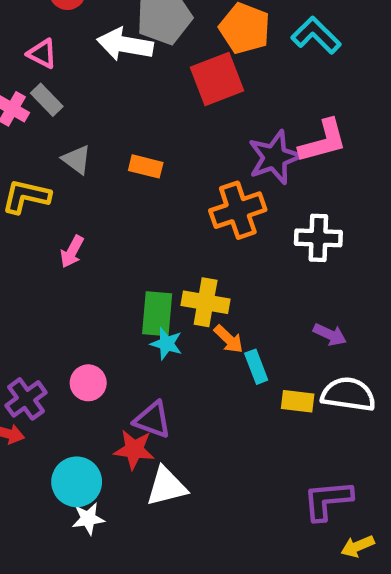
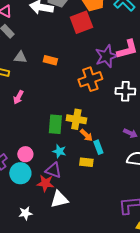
gray triangle: (77, 160) -> (20, 57), turned -32
cyan star: (166, 344) -> (59, 151), moved
yellow rectangle: (298, 401) -> (86, 162), moved
cyan circle: (77, 482) -> (20, 173), moved

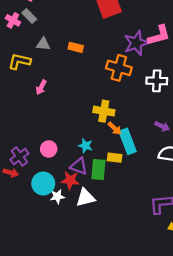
orange cross: (90, 79) -> (119, 68), turned 35
green rectangle: (55, 124) -> (98, 169), moved
cyan rectangle: (98, 147) -> (128, 141), size x1.6
cyan circle: (20, 173) -> (43, 184), moved
white star: (25, 213) -> (57, 197), moved

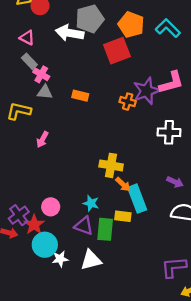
pink cross: (13, 20) -> (41, 74), moved
orange cross: (119, 68) -> (128, 102), moved, size x0.6
red star: (70, 180) -> (34, 225), moved, turned 30

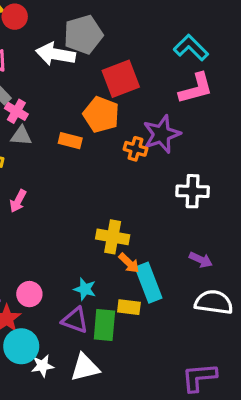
orange pentagon: (131, 25) -> (101, 115), moved
pink L-shape: (171, 83) -> (196, 88), moved

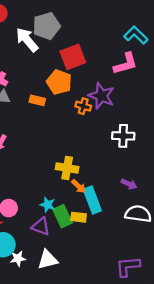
cyan L-shape: (191, 48) -> (136, 35), moved
white arrow: (56, 54) -> (27, 40), turned 40
purple star: (162, 134) -> (101, 96), turned -30
green rectangle: (104, 325) -> (63, 216), moved, turned -30

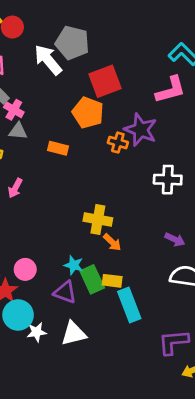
gray pentagon: (46, 26) -> (72, 43), turned 30
orange rectangle: (37, 100) -> (58, 148), moved
cyan rectangle: (92, 200) -> (129, 305), moved

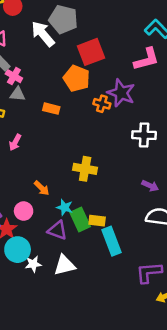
orange arrow: (112, 242) -> (42, 188), moved

